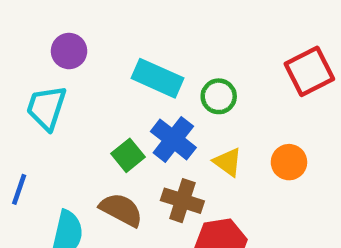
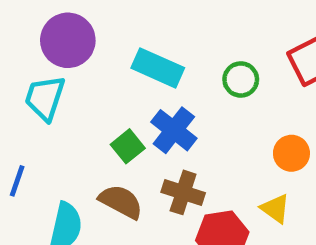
purple circle: (69, 51) -> (68, 40), size x1.5
green circle: (219, 96) -> (241, 79), moved
yellow triangle: (228, 162) -> (275, 209), moved

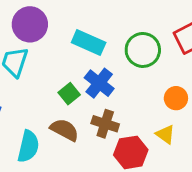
green circle: (241, 79) -> (143, 50), size x1.5

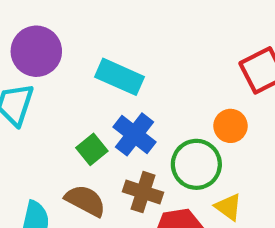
green circle: (143, 50) -> (196, 164), moved
orange circle: (176, 98) -> (231, 126), moved

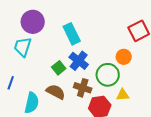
cyan rectangle: (120, 77) -> (72, 34), turned 40
yellow triangle: (228, 207) -> (123, 95), turned -40

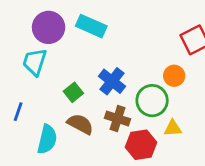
cyan rectangle: (72, 34) -> (91, 26), moved, turned -40
green square: (59, 68) -> (73, 92), moved

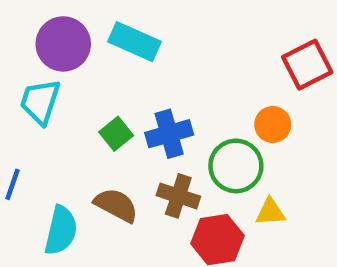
blue cross: (112, 81) -> (169, 134), turned 36
green square: (73, 92) -> (116, 134), moved

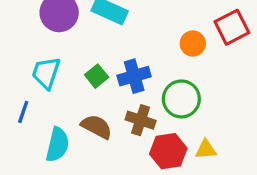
cyan trapezoid: (40, 101) -> (46, 73), moved
orange circle: (273, 125) -> (193, 44), moved
yellow triangle: (270, 212) -> (206, 149), moved

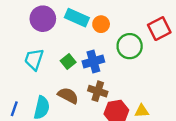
orange circle: (193, 44) -> (101, 24), moved
green circle: (181, 99) -> (130, 46), moved
blue line: (23, 112) -> (14, 109), moved

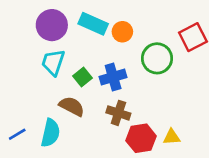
cyan trapezoid: (34, 59) -> (53, 62), moved
brown semicircle: (68, 96) -> (72, 106), moved
blue line: (14, 109) -> (17, 134), turned 40

